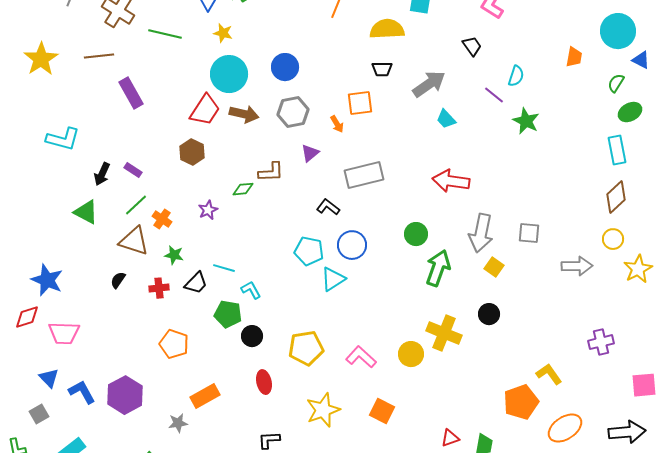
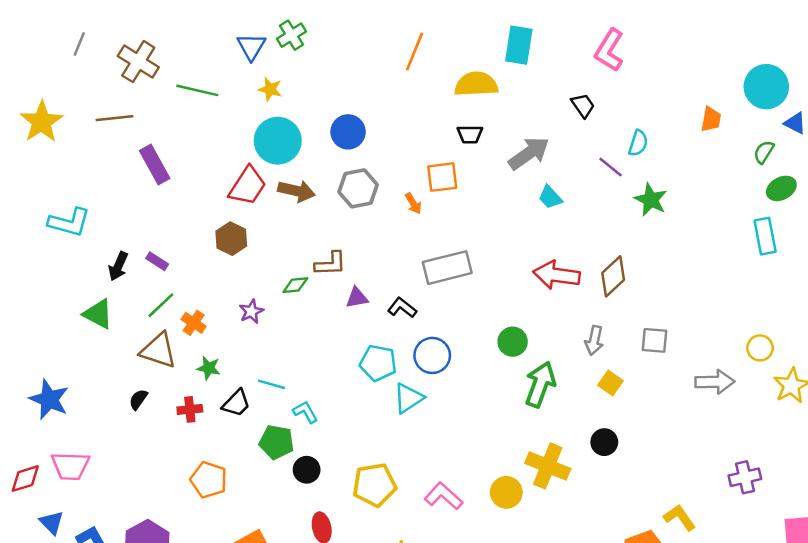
purple triangle: (310, 153) -> (357, 298), moved, turned 30
brown diamond: (616, 197) -> (613, 276), moved
gray arrow: (481, 233) -> (594, 340), size x0.6
red diamond: (27, 317) -> (25, 479), moved

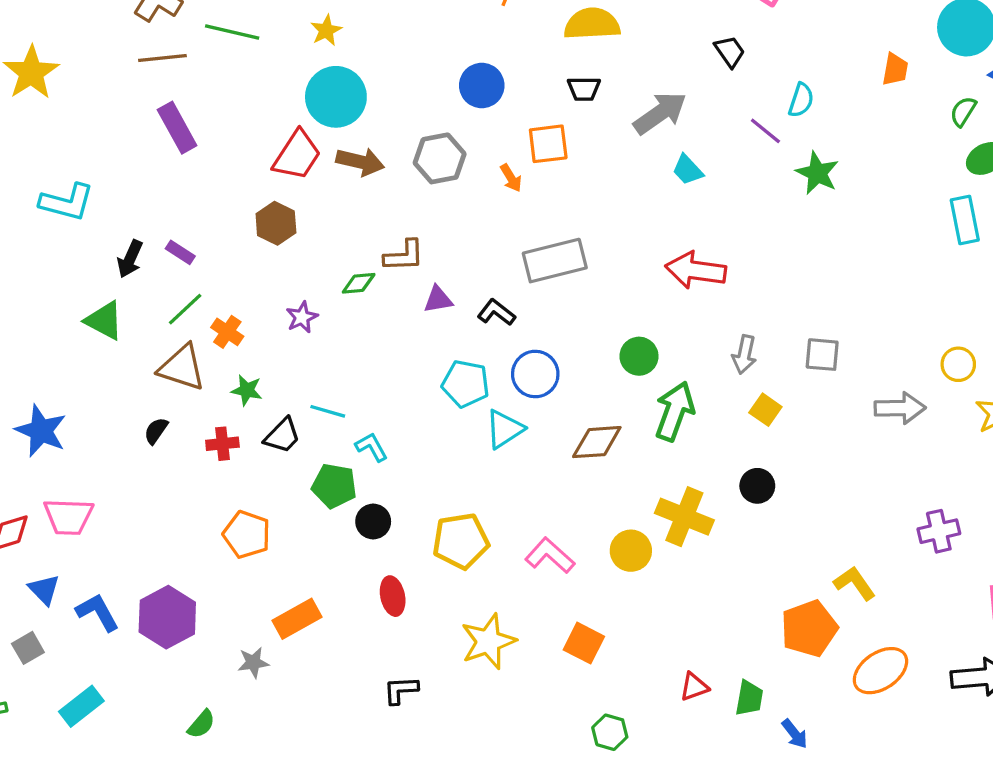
yellow star: (270, 89) -> (326, 30), turned 30
brown line: (114, 118) -> (162, 58), moved
blue circle: (348, 132) -> (482, 86), moved
brown diamond: (613, 276) -> (597, 442), moved, turned 39

